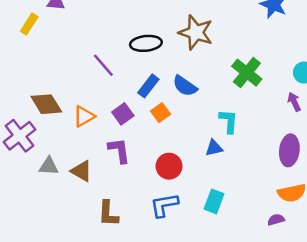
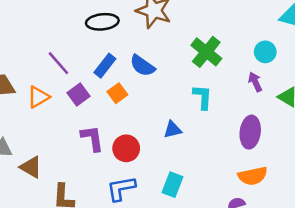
purple line: (103, 65) -> (58, 63), moved
cyan L-shape: (229, 121) -> (203, 97), moved
purple L-shape: (119, 150) -> (92, 138), moved
brown triangle: (82, 171) -> (31, 167), moved

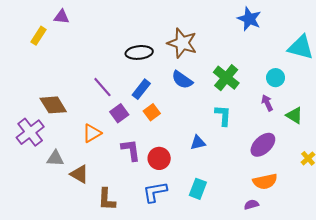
blue semicircle: (142, 66) -> (182, 80), moved
orange triangle: (38, 97) -> (92, 133), moved
purple ellipse: (250, 132) -> (263, 145), turned 40

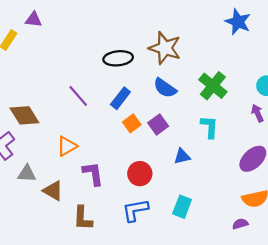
purple square: (119, 113) -> (158, 125), moved
purple L-shape: (131, 150) -> (93, 174), moved

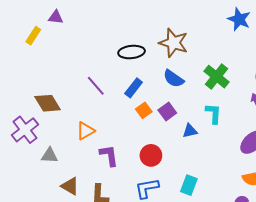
blue triangle: (182, 156) -> (190, 131), moved
brown triangle: (53, 191) -> (70, 186), moved

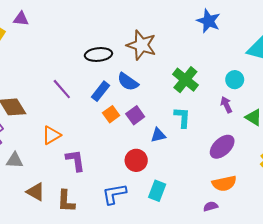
blue semicircle: (174, 79) -> (128, 82), moved
red circle: (151, 155) -> (136, 160), moved

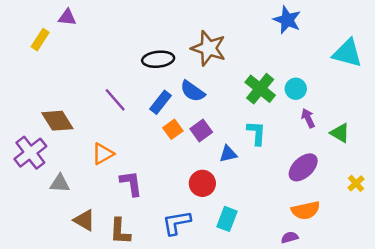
cyan circle: (235, 80) -> (296, 89), moved

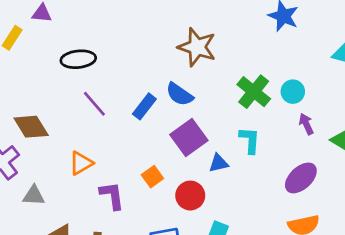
black ellipse: (158, 59) -> (78, 59), moved
orange square: (173, 129) -> (152, 177), moved
purple square: (201, 131) -> (189, 137), size x1.5

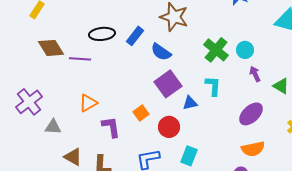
black ellipse: (78, 59) -> (102, 34), moved
purple line: (94, 104) -> (80, 59), moved, turned -45
blue rectangle: (144, 106) -> (135, 36), moved
brown diamond: (31, 127) -> (51, 48), moved

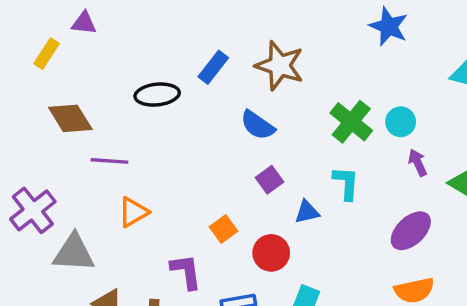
blue rectangle: (135, 36) -> (213, 67), moved
purple line: (80, 59) -> (109, 161), moved
purple square: (168, 84) -> (269, 180), size x0.6
gray triangle: (53, 127) -> (74, 253), size x1.5
purple L-shape: (111, 127) -> (186, 272), moved

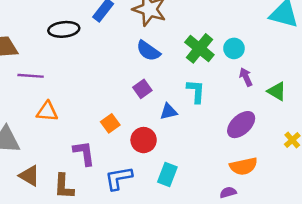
blue semicircle: (258, 125) -> (148, 51), moved
orange triangle: (133, 212) -> (47, 111), turned 35

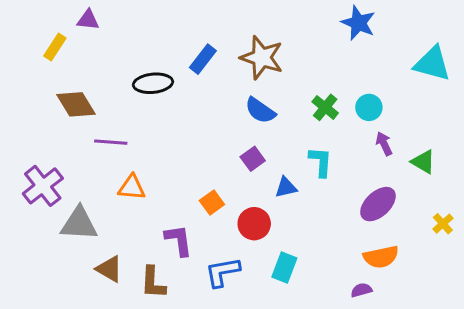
green cross: (199, 48) -> (325, 107), size x0.7

